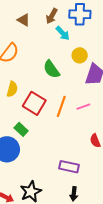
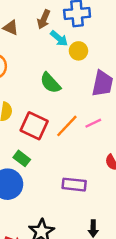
yellow circle: (80, 55) -> (78, 51), moved
orange line: (61, 106) -> (67, 126), turned 30
purple rectangle: (69, 167) -> (74, 185), moved

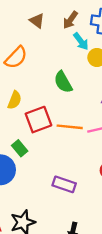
red square: (34, 126) -> (38, 120), turned 32
orange line: (67, 126) -> (70, 127), turned 40

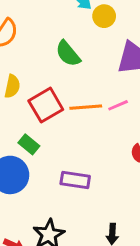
purple rectangle: (64, 184) -> (75, 180), moved

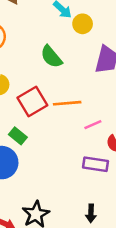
pink line: (118, 105) -> (93, 125), moved
purple rectangle: (75, 180) -> (95, 164), moved

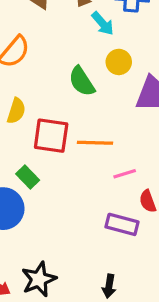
yellow circle: (83, 24) -> (119, 62), moved
red square: (32, 102) -> (51, 136), turned 32

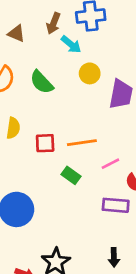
green semicircle: (82, 81) -> (42, 82), moved
red square: (51, 136) -> (45, 143), size x0.7
green rectangle: (28, 177) -> (71, 175), moved

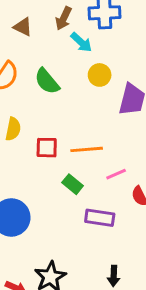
purple rectangle: (116, 205) -> (100, 218), moved

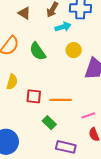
cyan arrow: (81, 42) -> (63, 27), turned -63
pink line: (116, 174) -> (88, 115), moved

